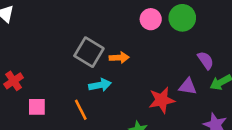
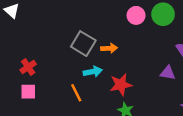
red cross: (14, 81) -> (28, 67), moved
red star: (162, 100) -> (121, 85), moved
pink square: (37, 107) -> (28, 92), moved

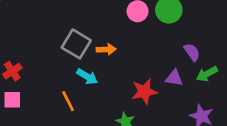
cyan arrow: (93, 72) -> (87, 77), turned 42
red star: (121, 85) -> (144, 92), moved

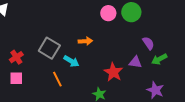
gray square: (76, 44) -> (49, 48), moved
red star: (144, 92) -> (113, 72), turned -30

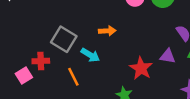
red cross: (16, 57) -> (41, 61), moved, turned 32
pink square: (16, 78) -> (24, 75), turned -32

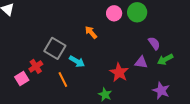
orange arrow: (107, 31) -> (91, 32), moved, turned -128
red cross: (41, 61) -> (36, 66), turned -32

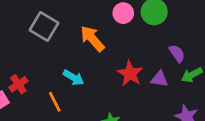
orange arrow: (91, 32) -> (92, 39), size x1.5
gray square: (55, 48) -> (44, 27), moved
red star: (119, 72) -> (130, 74), moved

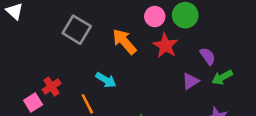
red star: (130, 74) -> (165, 46), moved
purple triangle: (160, 79) -> (190, 81), turned -42

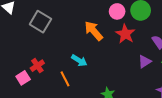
gray square: (77, 30) -> (40, 22), moved

